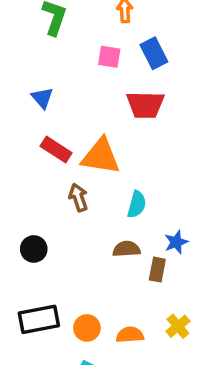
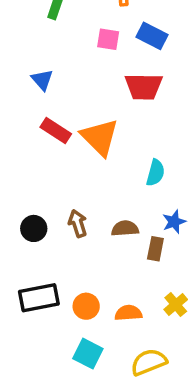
blue rectangle: (154, 53) -> (152, 36), turned -36
orange triangle: (101, 156) -> (100, 137), turned 36
brown arrow: (78, 197) -> (78, 223), moved
cyan semicircle: (137, 204) -> (155, 173), moved

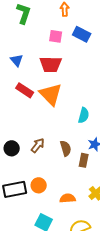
red trapezoid: (144, 87) -> (51, 64), moved
brown arrow: (78, 223) -> (38, 145), turned 56
brown semicircle: (125, 228) -> (66, 148), turned 77
orange circle: (86, 306) -> (39, 185), moved

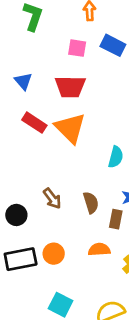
brown arrow: (38, 145) -> (52, 198), turned 105
black circle: (12, 148) -> (16, 215), moved
orange semicircle: (68, 198) -> (99, 249), moved

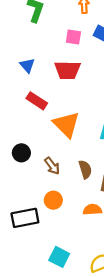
orange triangle: (70, 128) -> (66, 124), moved
black circle: (16, 215) -> (21, 153), moved
orange circle: (54, 254) -> (53, 200), moved

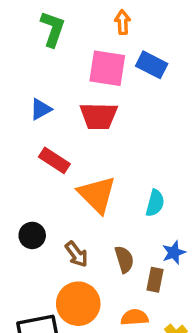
pink square: (73, 37) -> (107, 68), size x1.6
blue triangle: (27, 65) -> (41, 109), turned 42
orange circle: (53, 200) -> (78, 304), size x1.6

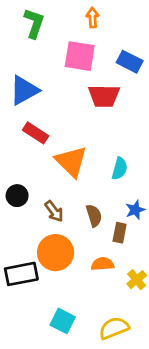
blue rectangle: (152, 65) -> (130, 62), moved
blue triangle: (41, 109) -> (24, 90), size x1.6
red trapezoid: (99, 116) -> (104, 96), moved

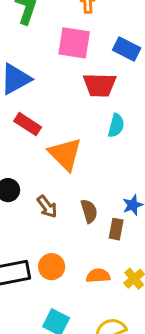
cyan semicircle: (120, 169) -> (116, 126), moved
orange circle: (56, 253) -> (52, 267), moved, size x0.7
orange semicircle: (103, 264) -> (98, 276), moved

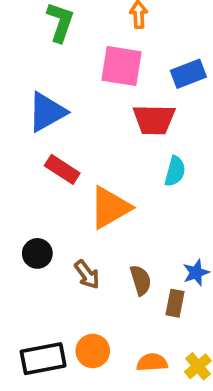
blue rectangle: (127, 49) -> (188, 74), turned -48
orange triangle: (65, 154) -> (110, 208), turned 45

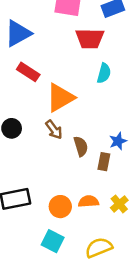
brown arrow: (87, 274) -> (54, 130), moved
orange circle: (93, 351) -> (60, 207), moved

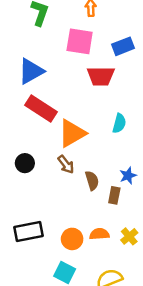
red rectangle: (28, 72) -> (41, 108), size x1.4
cyan semicircle: (104, 73) -> (119, 123), moved

